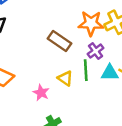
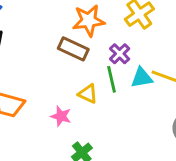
orange star: (91, 23) -> (89, 21), moved

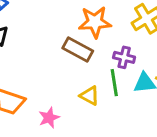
purple cross: (120, 54) -> (124, 57), turned -35
pink star: (61, 116) -> (49, 118), moved, turned 30

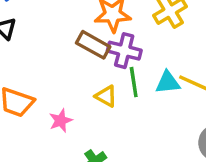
purple cross: (124, 57) -> (124, 51), moved, size x1.4

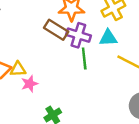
cyan triangle: (168, 83) -> (108, 38), moved
yellow triangle: (106, 96) -> (18, 69), moved, turned -35

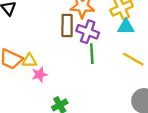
brown rectangle: (56, 30) -> (67, 26), turned 55
cyan triangle: (108, 38) -> (126, 27), moved

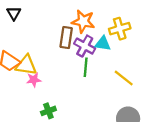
cyan triangle: (126, 27) -> (103, 44), moved
yellow triangle: (29, 61) -> (26, 65), size x1.5

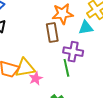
purple cross: (85, 46) -> (73, 52), moved
green line: (86, 67) -> (66, 68), moved

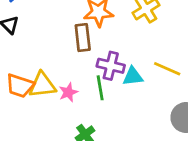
cyan triangle: (86, 28) -> (133, 76), moved
pink star: (36, 78) -> (68, 92), moved

